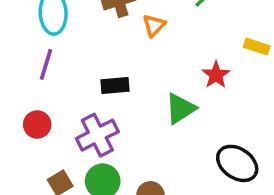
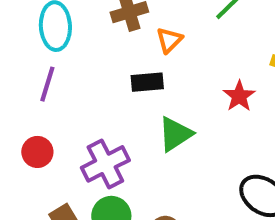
black rectangle: (115, 86) -> (147, 82), moved
green triangle: (181, 109) -> (175, 134), moved

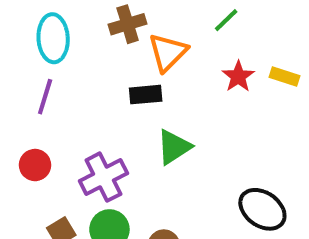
orange triangle: (169, 40) -> (168, 52), size x1.5
red star: (239, 96) -> (238, 76), moved

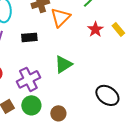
yellow rectangle: (285, 76) -> (118, 29), turned 32
black rectangle: (146, 95) -> (29, 37), moved

